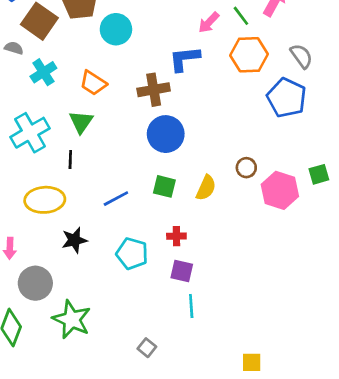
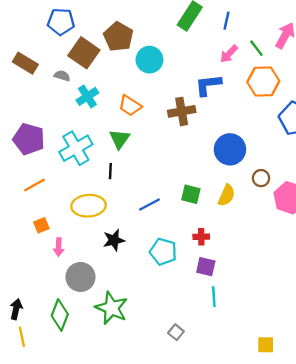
blue circle: (166, 134) -> (230, 149), moved

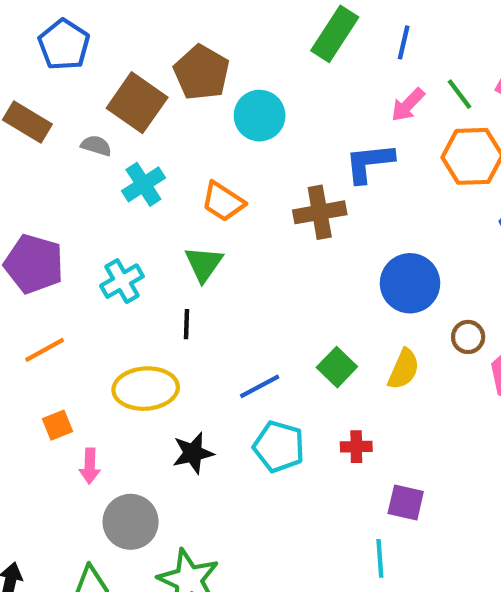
blue pentagon: (61, 22) -> (64, 45), moved, turned 30
cyan cross: (76, 148) -> (122, 281), size x0.7
green square: (191, 194) -> (337, 367), turned 30
cyan pentagon: (163, 252) -> (279, 447), moved
purple square: (206, 267) -> (406, 502), moved

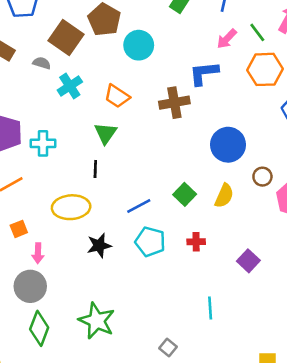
cyan cross: (122, 281) -> (43, 143), moved, turned 30
purple square: (406, 502) -> (248, 261), moved, turned 30
gray circle: (131, 522) -> (30, 286), moved

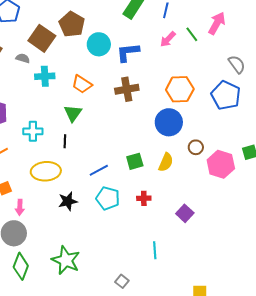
orange hexagon: (265, 69) -> (180, 89), moved
blue L-shape: (204, 73) -> (128, 52), moved
cyan cross: (70, 86) -> (45, 76), turned 30
cyan cross: (43, 143) -> (33, 131), moved
green square: (185, 194) -> (135, 161), turned 30

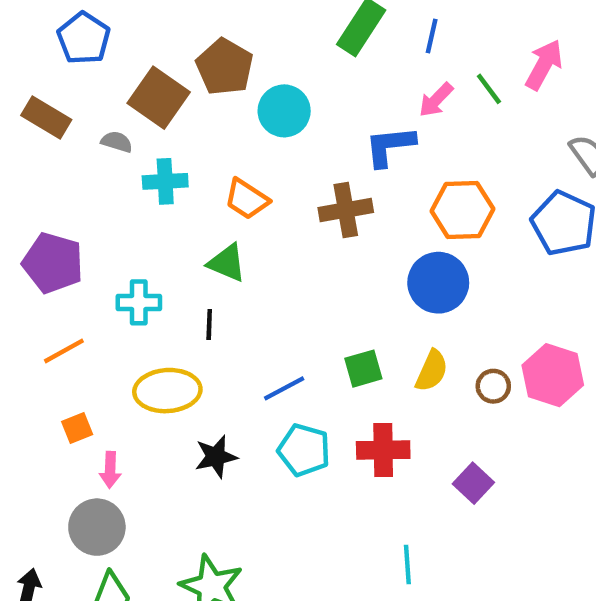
blue L-shape: (128, 52) -> (390, 146), moved
green triangle: (73, 113) -> (227, 263), turned -42
brown circle: (196, 147) -> (493, 386), moved
red cross: (144, 198) -> (383, 450), size x1.6

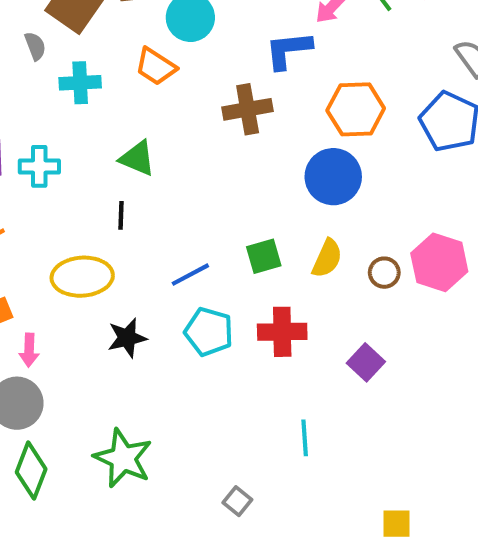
gray semicircle: (117, 142) -> (35, 46), turned 52
orange trapezoid: (247, 199) -> (156, 66), moved
cyan cross: (139, 302) -> (39, 166), moved

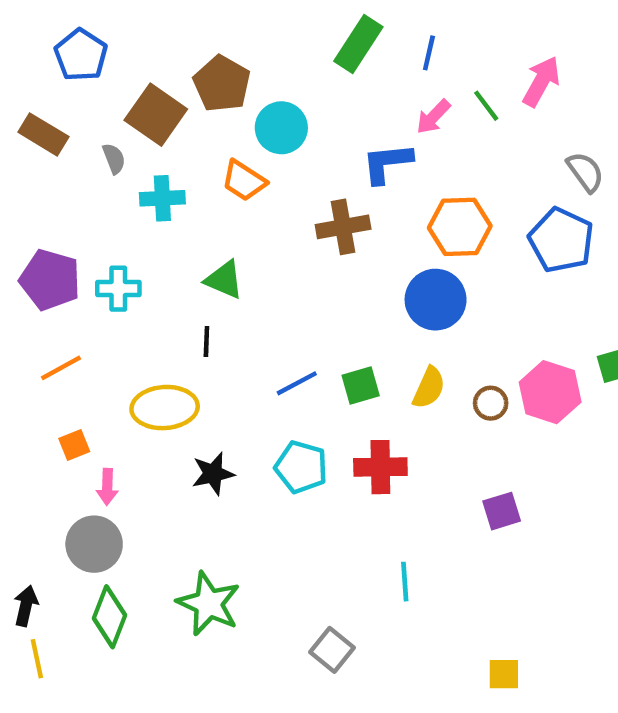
blue line: (190, 275) -> (297, 383), moved
purple square: (366, 362) -> (502, 511), moved, turned 30
gray square: (237, 501) -> (332, 650), size x1.4

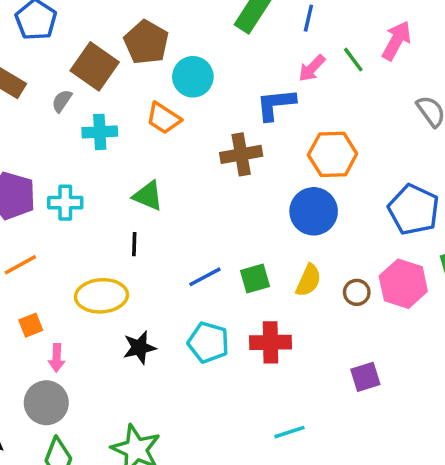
gray semicircle: (114, 159) -> (62, 101), turned -125
blue pentagon: (561, 240) -> (414, 210), moved
cyan line: (405, 582) -> (289, 432), turned 76

